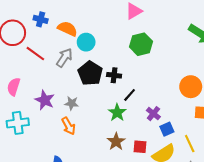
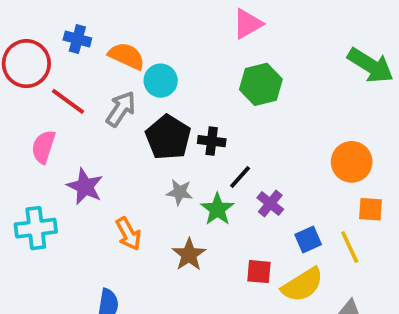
pink semicircle: (14, 87) -> (43, 147), moved
gray star: (72, 103) -> (180, 192), moved
purple cross: (153, 114) -> (270, 204), moved
brown star: (116, 142) -> (189, 255), moved
yellow line: (190, 144) -> (350, 247), moved

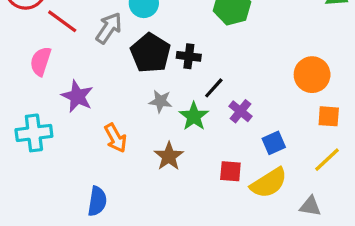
yellow line: (350, 247) -> (327, 160), moved, turned 72

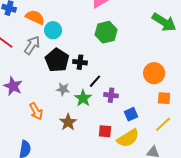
purple cross: (240, 111) -> (111, 95), turned -32

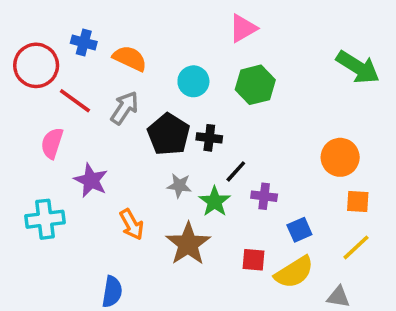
cyan circle: (53, 30) -> (193, 81), moved
brown star: (68, 122) -> (188, 244), size x1.4

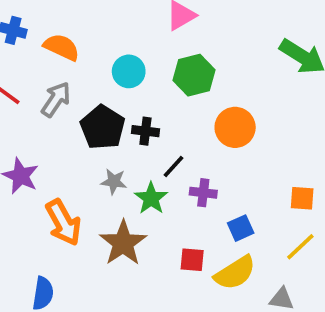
orange circle: (340, 157) -> (235, 127), moved
orange arrow: (132, 224) -> (63, 222), size x1.4

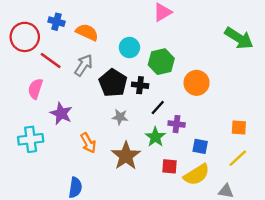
green hexagon: (194, 75) -> (161, 62), moved
green star: (151, 198) -> (155, 137), moved
orange arrow: (63, 222) -> (88, 143), size x0.7
blue square: (241, 228) -> (200, 146), turned 35

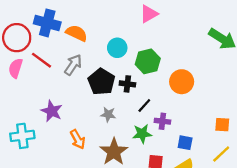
blue cross: (56, 22) -> (47, 23), size x1.6
pink semicircle: (35, 89) -> (16, 68), moved
green star: (155, 137) -> (142, 134), turned 30

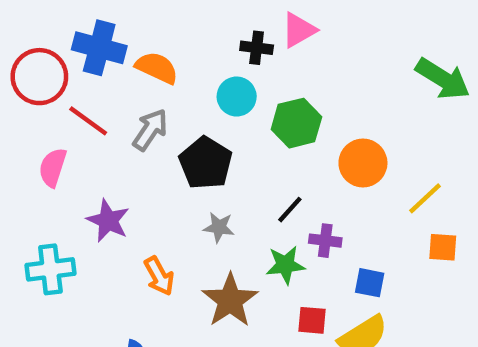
pink semicircle: (16, 68) -> (53, 167), moved
black cross: (127, 84) -> (257, 48), moved
yellow line: (221, 154) -> (425, 198), moved

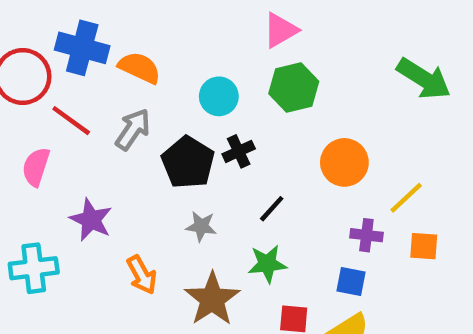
black cross: (257, 48) -> (239, 151), moved, turned -32
green hexagon: (296, 123) -> (294, 88), moved
purple cross: (325, 241) -> (366, 235), moved

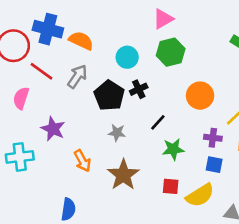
green star: (267, 264) -> (173, 149), moved
blue square: (351, 281) -> (214, 165), moved

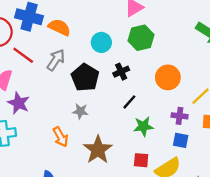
black cross: (139, 89) -> (121, 72), moved
purple star: (53, 129) -> (19, 103), moved
gray star: (117, 133) -> (80, 111), moved

